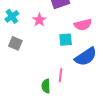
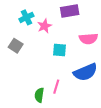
cyan cross: (12, 16) -> (26, 17), moved
cyan square: (66, 40) -> (60, 50), moved

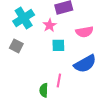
cyan cross: (26, 17) -> (24, 18), size x1.5
pink star: (44, 26) -> (50, 25), moved

